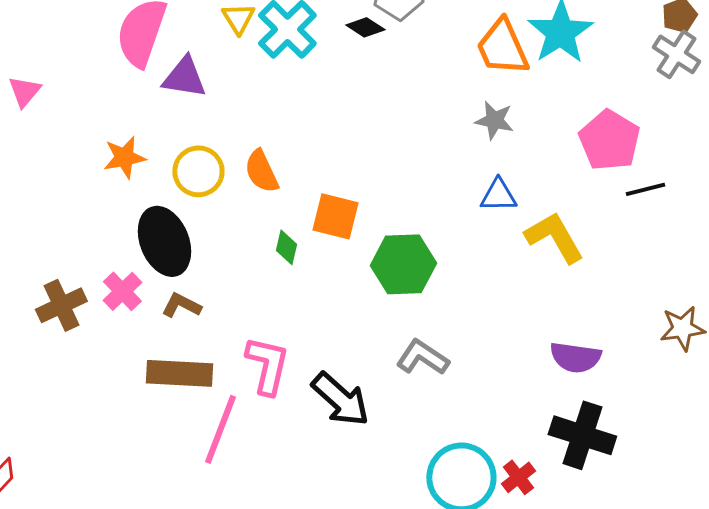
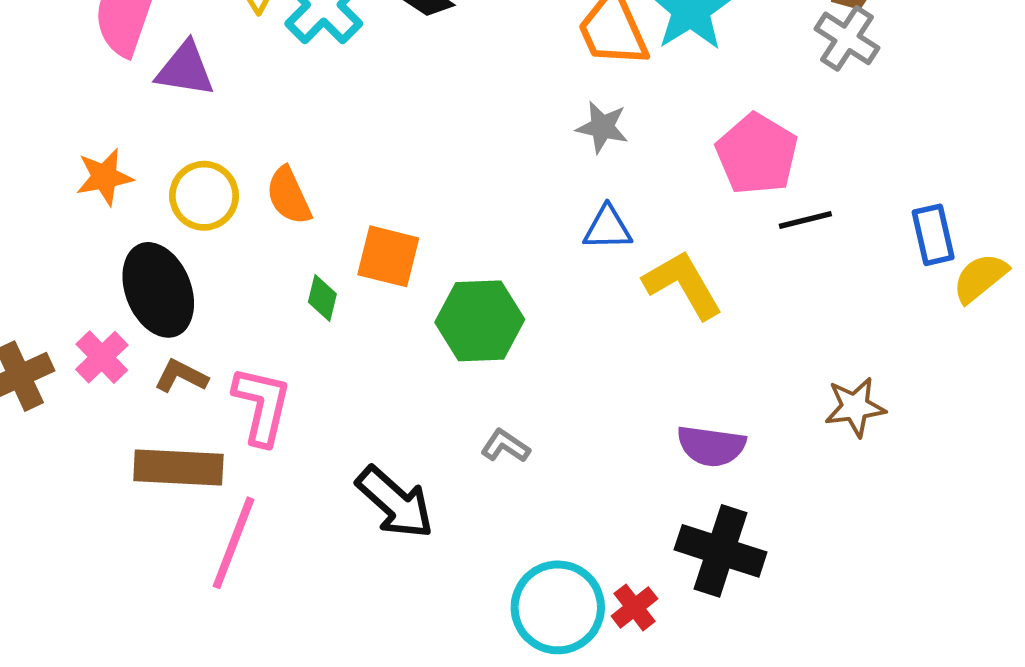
gray L-shape: (422, 357) -> (505, 446), size x0.7
pink L-shape: (267, 365) -> (262, 406), moved

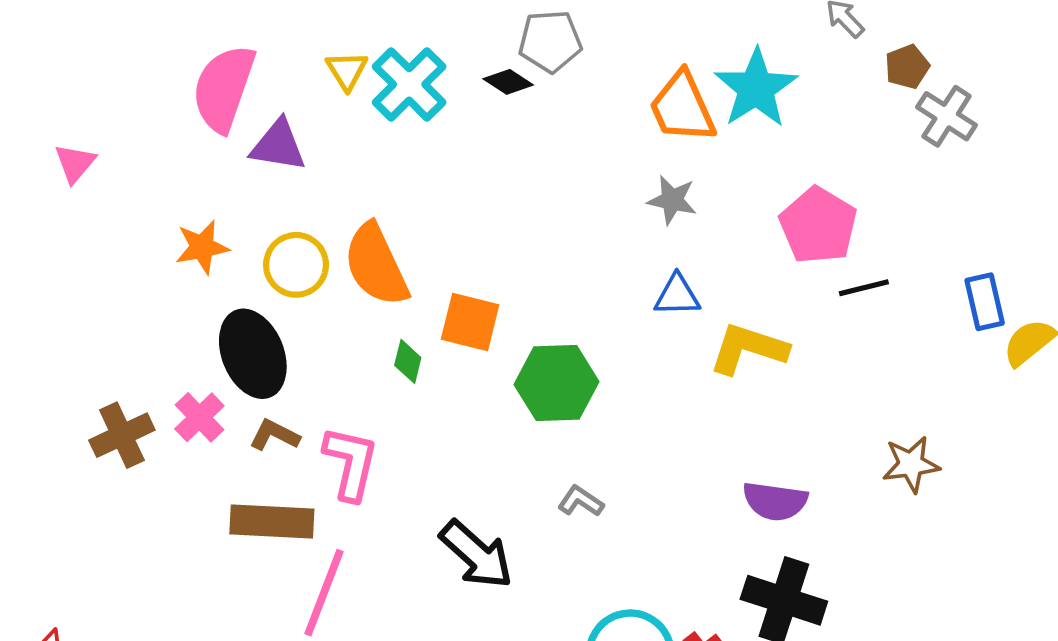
gray cross: (847, 38) -> (947, 116), moved
orange semicircle: (289, 196) -> (376, 265), size x1.5
yellow L-shape: (683, 285) -> (748, 349), turned -42

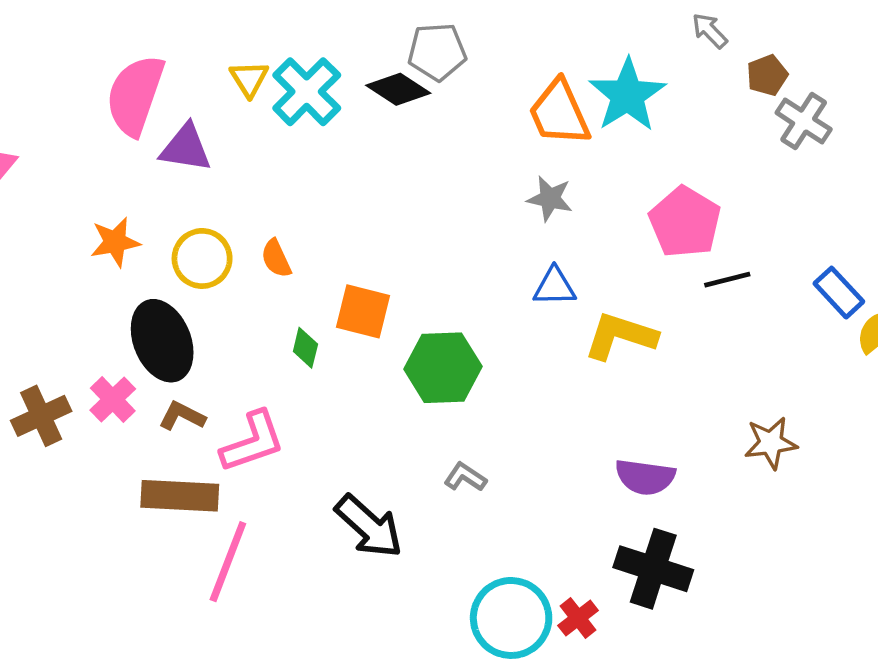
black diamond: (508, 82) -> (398, 89), size x1.4
orange semicircle: (376, 265) -> (276, 258), size x0.5
blue rectangle: (985, 302) -> (839, 293), turned -30
pink L-shape: (351, 463) -> (253, 442), turned 58

